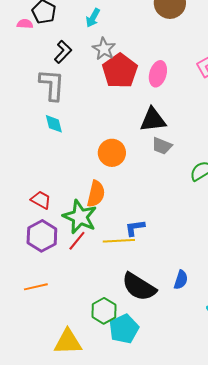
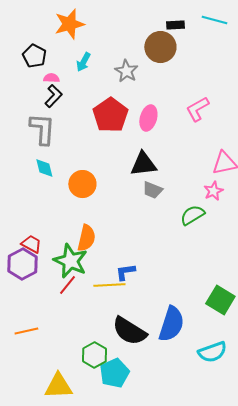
pink semicircle: (25, 24) -> (51, 78), moved
gray star: (104, 49) -> (126, 71), moved
orange circle: (112, 153) -> (82, 184), moved
purple hexagon: (42, 236) -> (22, 264), moved
blue semicircle: (181, 280) -> (171, 324), size x1.8

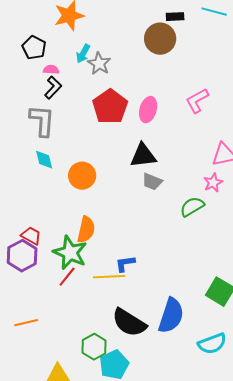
gray star: (126, 71) -> (99, 64), moved

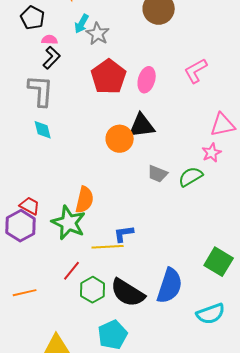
orange circle: (82, 176) -> (120, 139), moved
gray trapezoid: (152, 182) -> (158, 174), moved
red line: (67, 277) -> (72, 271), moved
green hexagon: (94, 347) -> (93, 290), moved

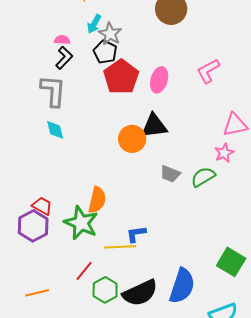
black pentagon: (33, 18) -> (105, 52), moved
black semicircle: (128, 293) -> (140, 293), turned -57

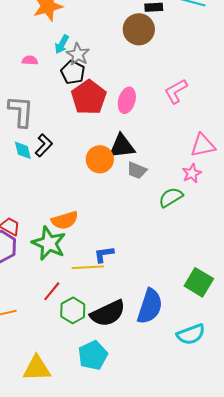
black L-shape: (64, 58) -> (44, 145), moved
gray trapezoid: (170, 174) -> (137, 170), moved
orange semicircle: (97, 200) -> (65, 220), turned 60

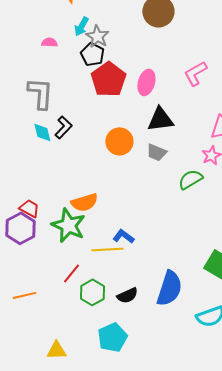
black triangle: (122, 146) -> (160, 119), moved
blue L-shape: (104, 254) -> (123, 236), turned 45
black semicircle: (108, 313) -> (127, 295), size x0.6
yellow triangle: (37, 368) -> (56, 350), size x0.7

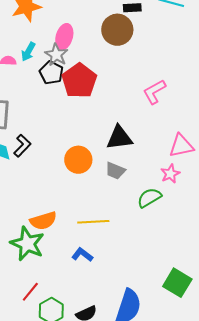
cyan arrow: (81, 26) -> (28, 52), moved
red pentagon: (108, 79) -> (79, 81), moved
pink ellipse: (146, 82) -> (64, 37), moved
yellow line: (107, 249) -> (93, 222), moved

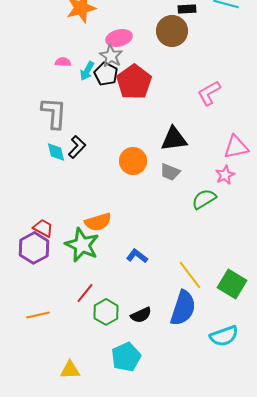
pink ellipse: (64, 37) -> (119, 38), turned 60
cyan arrow: (28, 52) -> (87, 71), moved
yellow line: (93, 222) -> (190, 275), moved, turned 56

